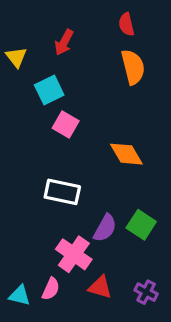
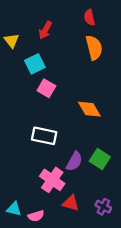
pink semicircle: (51, 289) -> (36, 216), moved, turned 49

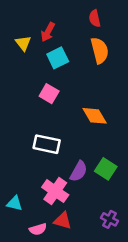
yellow triangle: (12, 41) -> (23, 43), moved
cyan square: (35, 64) -> (58, 58), moved
red triangle: (71, 203) -> (63, 221), moved
cyan triangle: (14, 209) -> (15, 203), moved

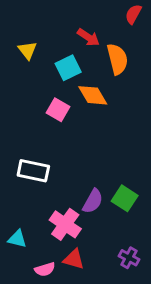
red semicircle: (95, 18) -> (133, 14), moved, turned 42
red arrow: (48, 32) -> (88, 37), moved, turned -84
orange diamond: (95, 116) -> (93, 95), moved
white rectangle: (47, 144) -> (33, 171), moved

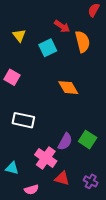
orange diamond: (93, 95) -> (68, 88), moved
pink square: (58, 110) -> (12, 77), moved
red triangle: (74, 259) -> (62, 178), moved

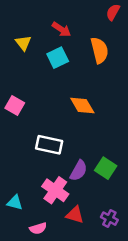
red arrow: (62, 26) -> (61, 29), moved
pink square: (12, 77) -> (15, 106), moved
white rectangle: (23, 120) -> (49, 145), moved

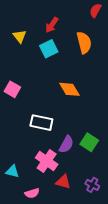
red arrow: (61, 29) -> (52, 25), turned 91

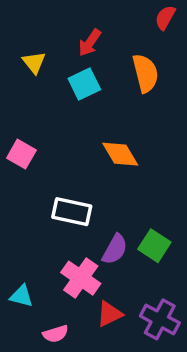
red triangle: (63, 182) -> (109, 314), turned -42
purple cross: (92, 185) -> (160, 319), size x1.5

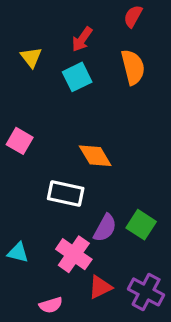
red semicircle: (165, 18) -> (133, 16), moved
orange diamond: (120, 154) -> (95, 156), moved
cyan triangle: (21, 296) -> (18, 253), moved

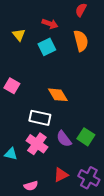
red arrow: (82, 39) -> (50, 24), turned -105
purple semicircle: (105, 228) -> (64, 139), turned 114
pink cross: (74, 254) -> (37, 144), moved

